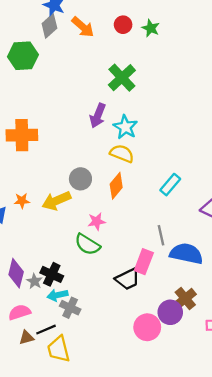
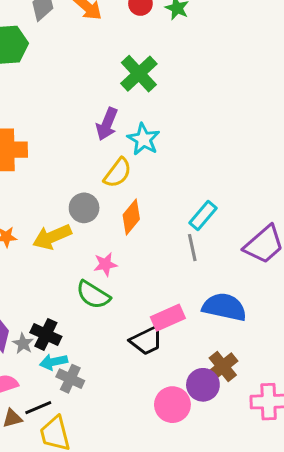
yellow semicircle: (122, 154) -> (118, 173), moved, turned 105
gray line: (161, 235) -> (192, 248), moved
pink rectangle: (144, 262) -> (168, 318), turned 45

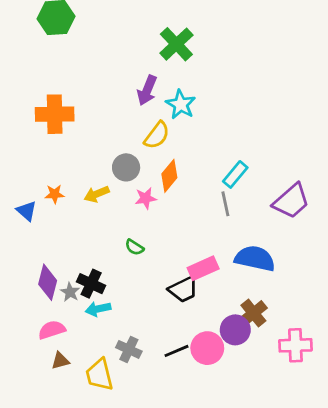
yellow arrow: (52, 237) -> (97, 194), size x0.7
pink star: (105, 264) -> (146, 198), moved
green semicircle: (93, 295) -> (134, 247), size x0.6
gray cross: (70, 379) -> (129, 349), moved
black line: (38, 408) -> (176, 351), moved

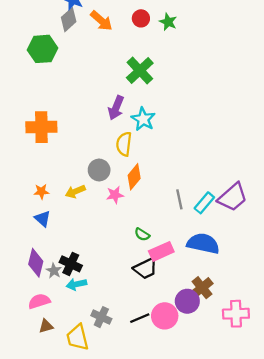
yellow semicircle: (157, 135) -> (124, 144), turned 150
cyan rectangle: (235, 174) -> (204, 203), moved
blue triangle: (27, 211) -> (43, 219), moved
green semicircle: (134, 247) -> (142, 234), moved

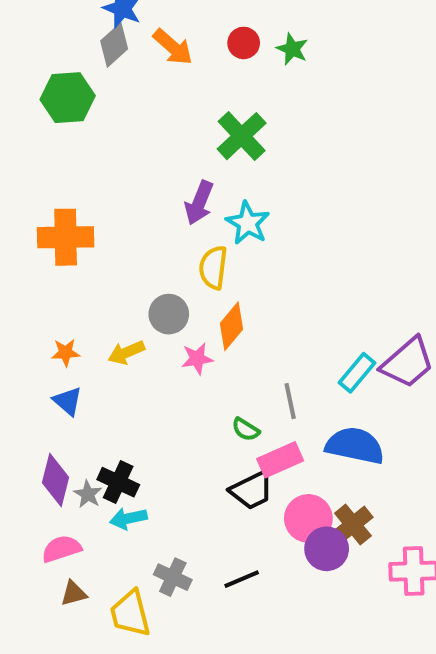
gray line: (179, 199) -> (290, 401), moved
pink circle: (165, 316) -> (308, 518), moved

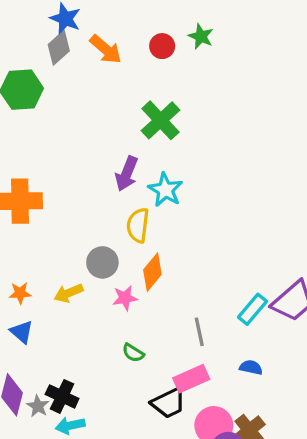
green star: (292, 49) -> (201, 36), moved
green semicircle: (246, 429) -> (133, 353), moved
blue semicircle: (355, 446) -> (251, 367), size x0.5

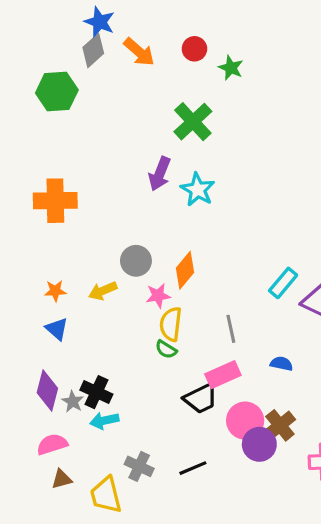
green star: (201, 36) -> (231, 68), moved
yellow semicircle: (138, 225) -> (171, 324), moved
cyan rectangle: (253, 309) -> (283, 283), moved

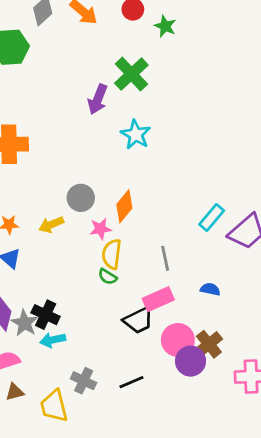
purple arrow: (160, 174) -> (98, 99), moved
gray star: (73, 402) -> (24, 323), size x1.4

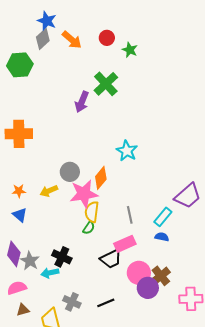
cyan star: (136, 135) -> (127, 151), moved
cyan rectangle: (212, 218) -> (163, 217), moved
pink star: (100, 229) -> (84, 194), size x1.8
green semicircle: (108, 277) -> (89, 228), turned -88
black cross: (46, 315) -> (62, 257), moved

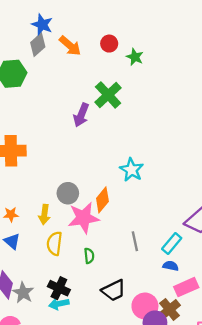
yellow arrow: (49, 191) -> (44, 214), turned -60
yellow semicircle: (92, 212) -> (54, 243), moved
green semicircle: (89, 228) -> (89, 256), turned -40
pink rectangle: (125, 244) -> (186, 287), moved
cyan arrow: (50, 273) -> (59, 304), moved

